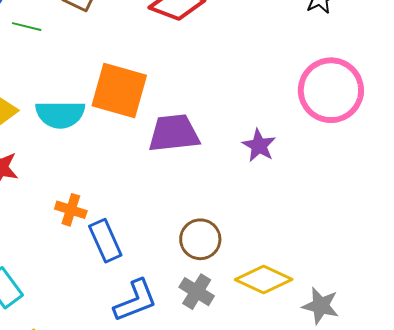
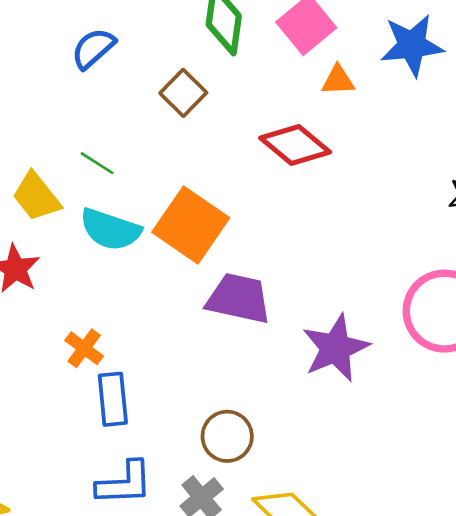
green line: (27, 27) -> (97, 163), moved
purple star: (259, 146) -> (336, 348), size x1.6

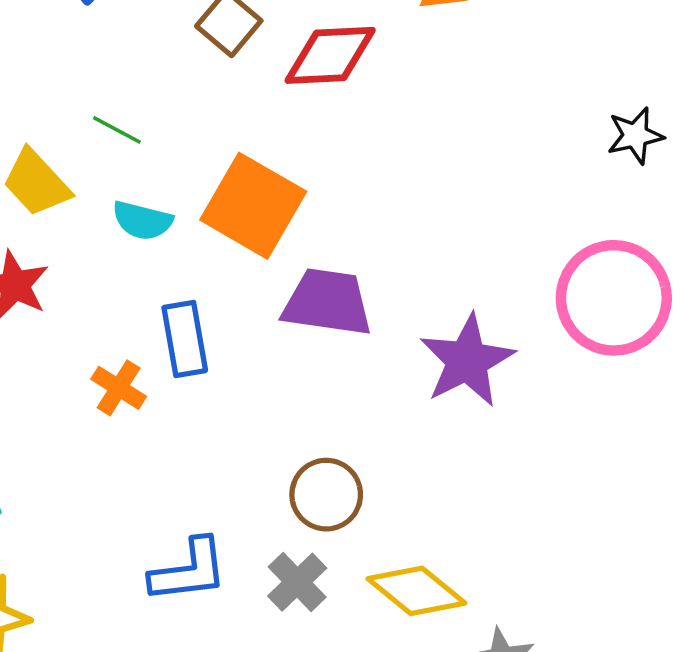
red diamond: (295, 145) -> (330, 55), moved, turned -38
cyan semicircle: (110, 230) -> (142, 220), size x0.7
blue rectangle: (113, 399) -> (185, 339), moved

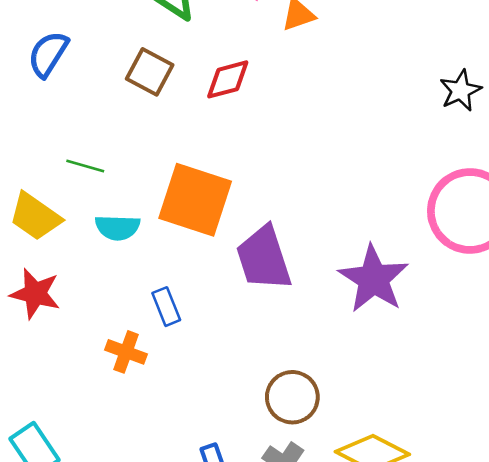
red diamond: (330, 55) -> (228, 79), size x0.7
purple trapezoid: (327, 302) -> (264, 258), turned -104
blue rectangle: (185, 339) -> (166, 307), size x0.7

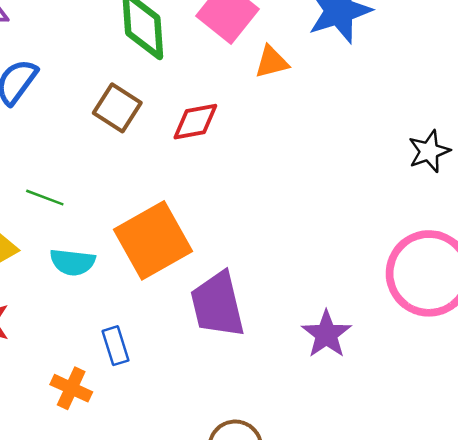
orange square: (195, 200) -> (153, 240), turned 38
purple star: (373, 279) -> (326, 334), size x0.7

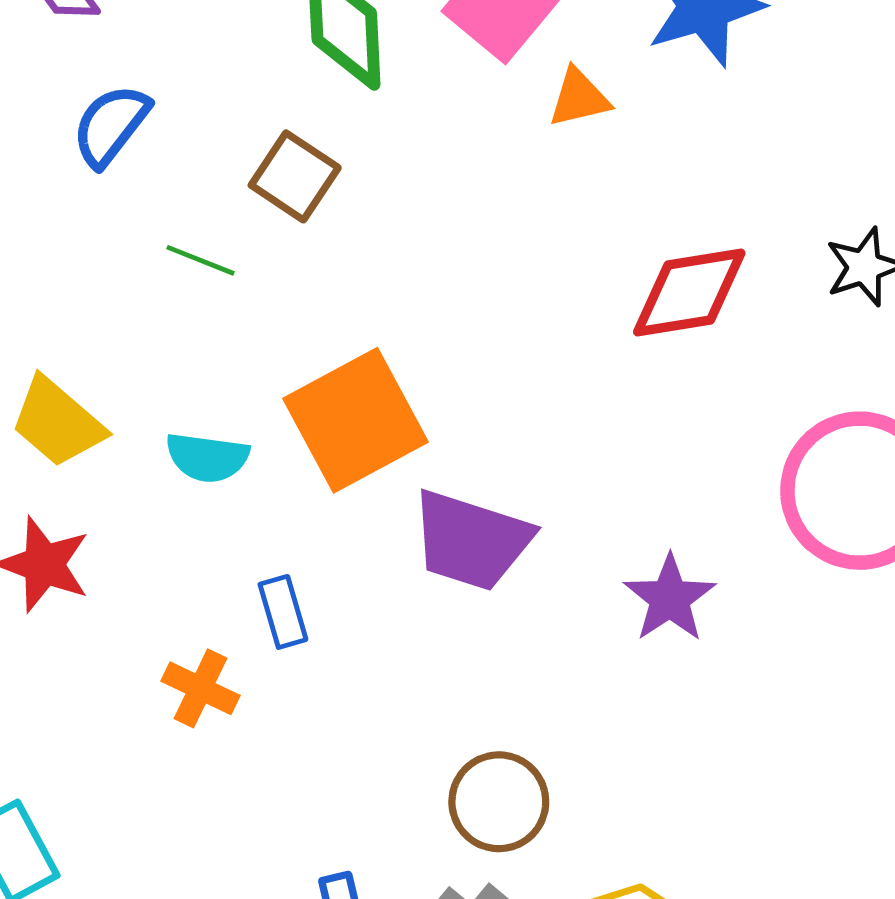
red diamond: (195, 122) -> (689, 293), moved, size x1.4
green line: (45, 198) -> (200, 260), moved
purple trapezoid: (217, 305) -> (471, 540), turned -60

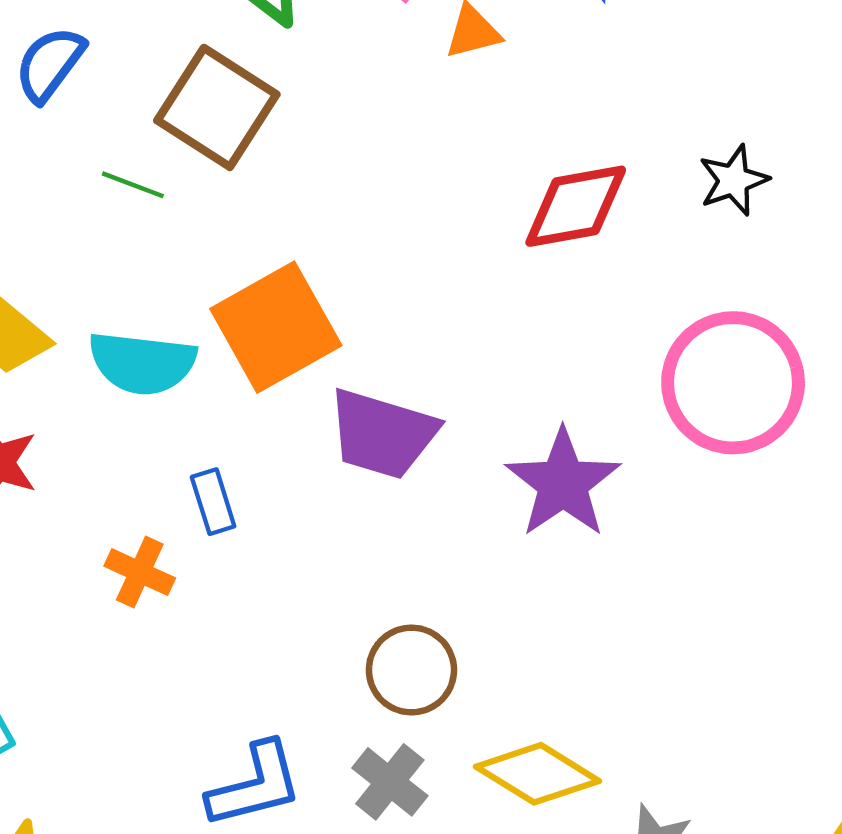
brown square: (295, 176) -> (217, 107), size x1.5
cyan semicircle: (207, 457) -> (142, 363), size x1.4
purple star: (670, 598) -> (563, 483), size x1.4

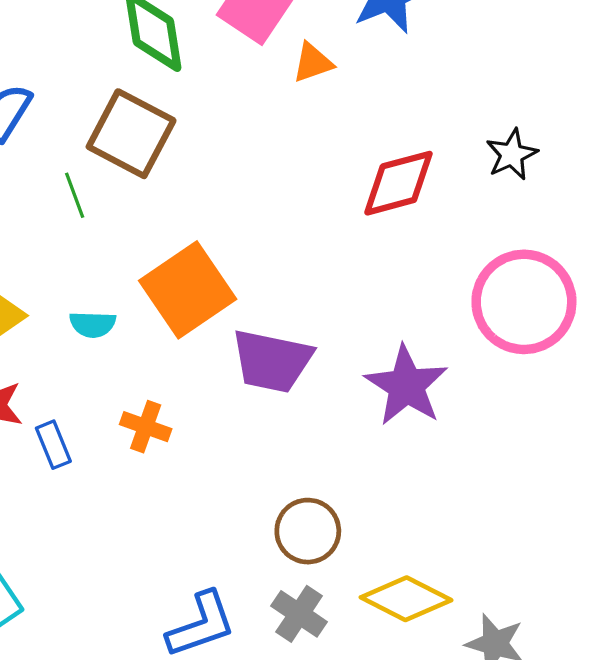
green line: (133, 185) -> (75, 195), turned 54
cyan semicircle: (142, 363) -> (93, 324), size x0.6
blue rectangle: (213, 502) -> (53, 445), moved
orange cross: (140, 572) -> (146, 427), moved

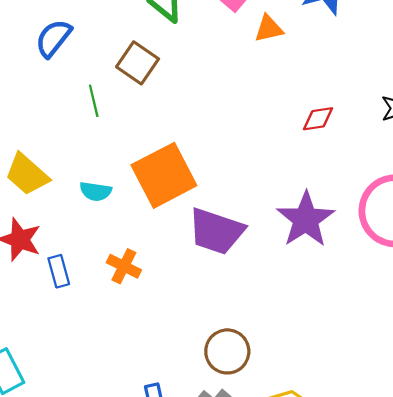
brown square: (131, 134) -> (138, 63), size x0.7
red diamond: (398, 183) -> (318, 119), size x0.6
purple star: (406, 386) -> (306, 219), moved

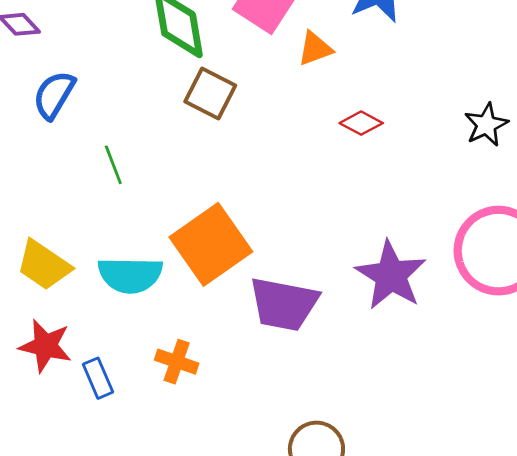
brown square: (138, 63) -> (210, 94), moved
red diamond: (318, 119) -> (361, 123), moved, turned 44
cyan semicircle: (96, 191) -> (130, 275), size x1.6

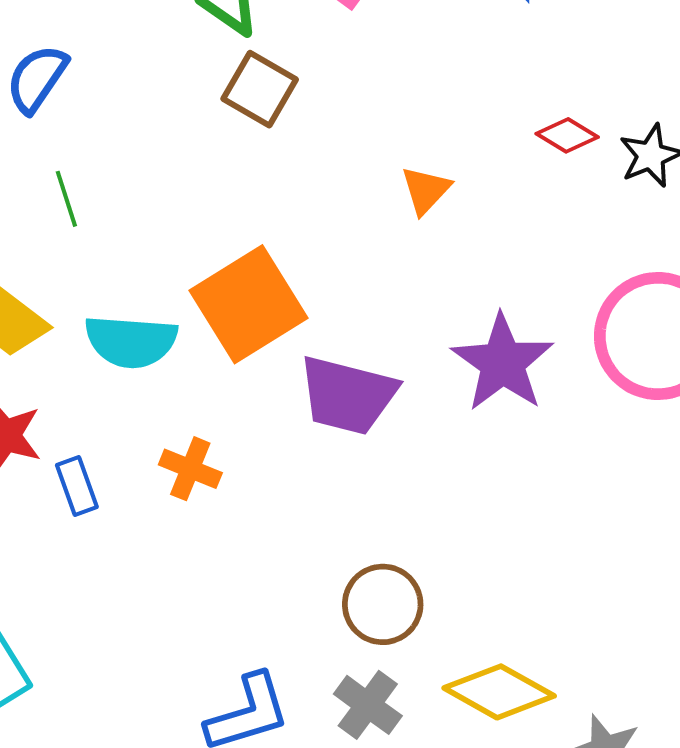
orange triangle: (315, 49) -> (426, 190), moved, turned -30
red diamond: (361, 123) -> (567, 135), moved
green line: (113, 165) -> (66, 199), moved

